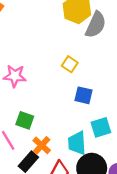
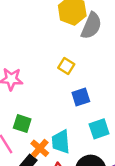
blue square: (84, 95) -> (81, 97), turned -30
cyan trapezoid: (77, 143) -> (61, 142), moved

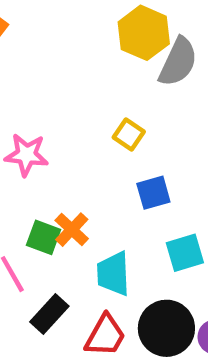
orange cross: (40, 148) -> (72, 230), moved

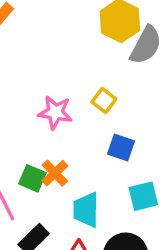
pink star: (26, 155) -> (55, 112), moved
blue square: (153, 193) -> (121, 147), turned 32

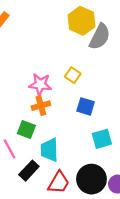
orange cross: (55, 173) -> (41, 106), moved, turned 30
cyan trapezoid: (86, 210) -> (49, 150), moved

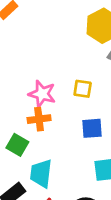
yellow square: (73, 75) -> (83, 89), turned -35
blue square: (86, 106) -> (92, 128), turned -30

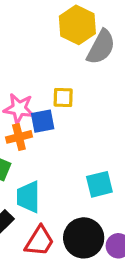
blue square: (92, 128) -> (43, 121), moved

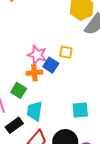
blue square: (43, 121) -> (51, 65), turned 35

